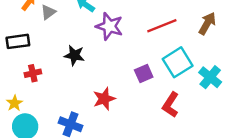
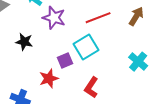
cyan square: (178, 62) -> (86, 47), moved
purple square: (144, 73) -> (65, 61), moved
red L-shape: (171, 105) -> (91, 87), moved

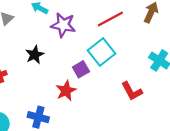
black star: (24, 42) -> (35, 55), turned -30
red L-shape: (91, 87) -> (132, 91), moved, turned -55

